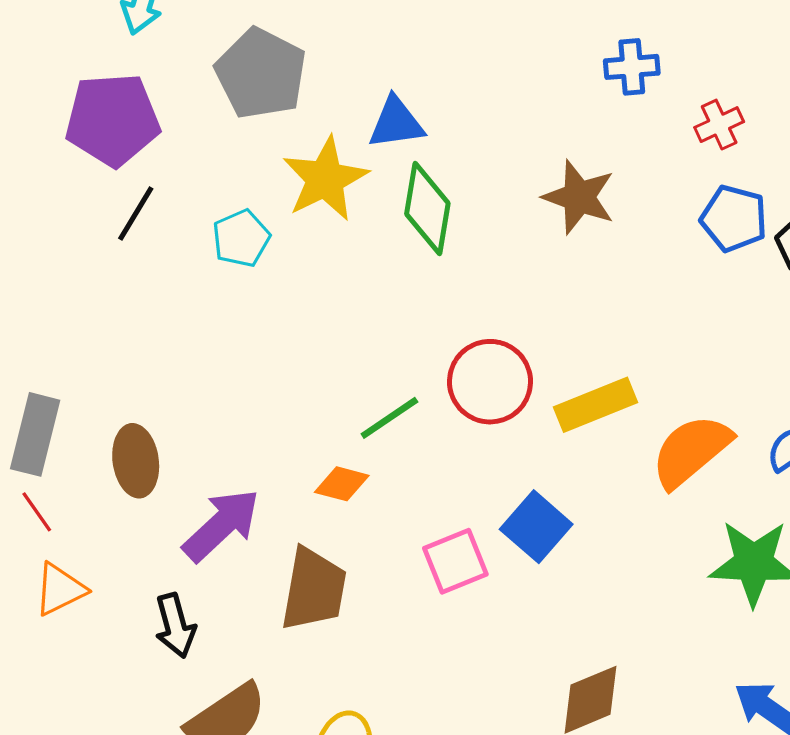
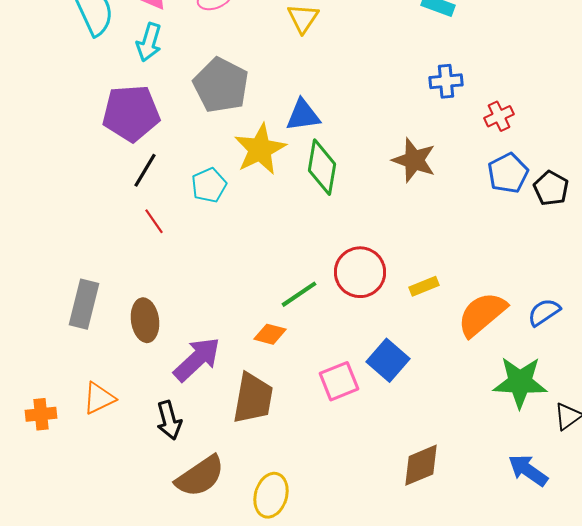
blue pentagon: (734, 219) -> (508, 173), turned 30
yellow rectangle: (595, 405) -> (424, 286), size x0.6
red line: (37, 512) -> (154, 221), moved

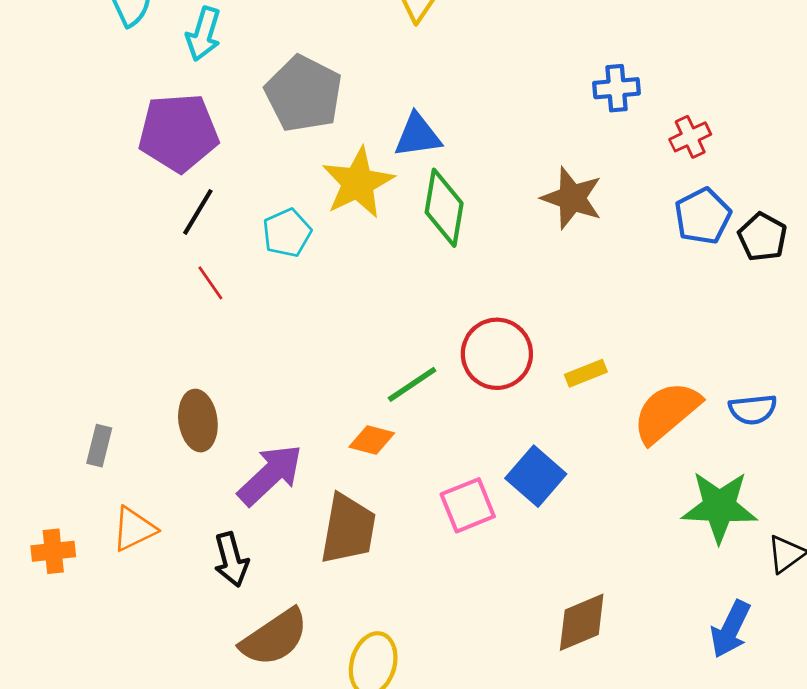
gray rectangle: (84, 304) -> (99, 446), moved, size x0.6
blue semicircle: (544, 312) -> (753, 409), turned -152
blue arrow: (528, 470) -> (731, 629), turned -99

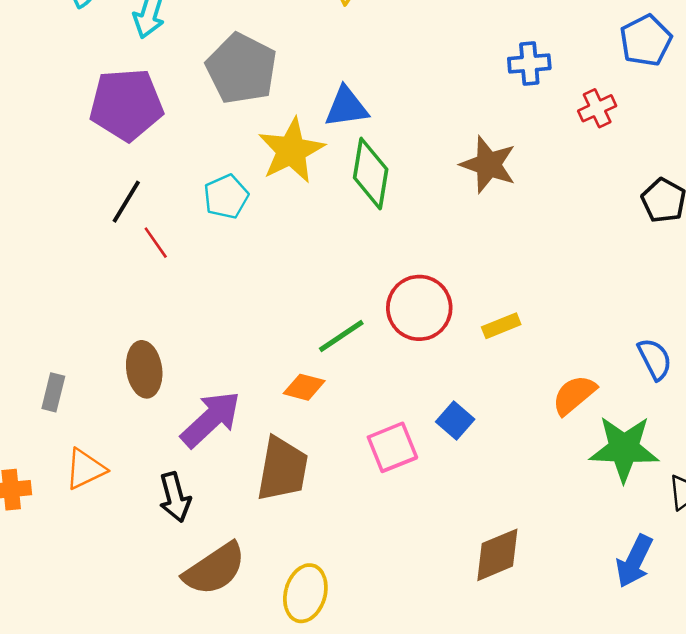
black line: (198, 212) -> (126, 202), moved
blue pentagon: (703, 216) -> (646, 40), moved
blue semicircle: (753, 409) -> (655, 359), turned -111
orange semicircle: (667, 412) -> (574, 395), moved, size x0.7
blue square: (536, 476) -> (455, 420), size x0.7

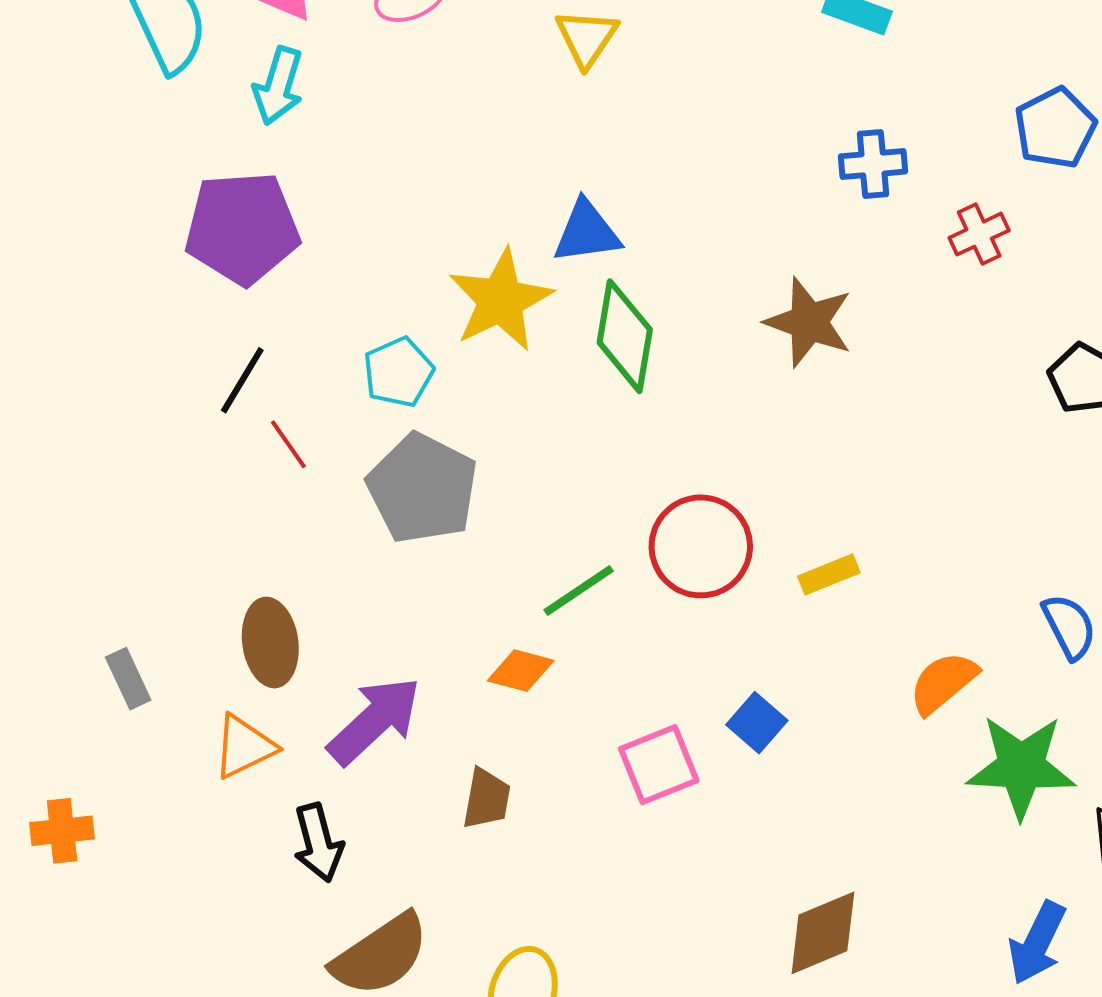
gray pentagon: (241, 69) -> (422, 488), moved
gray rectangle: (53, 392) -> (128, 679), turned -39
orange triangle: (85, 469) -> (244, 747), moved
brown trapezoid: (282, 469) -> (487, 799), size x0.6

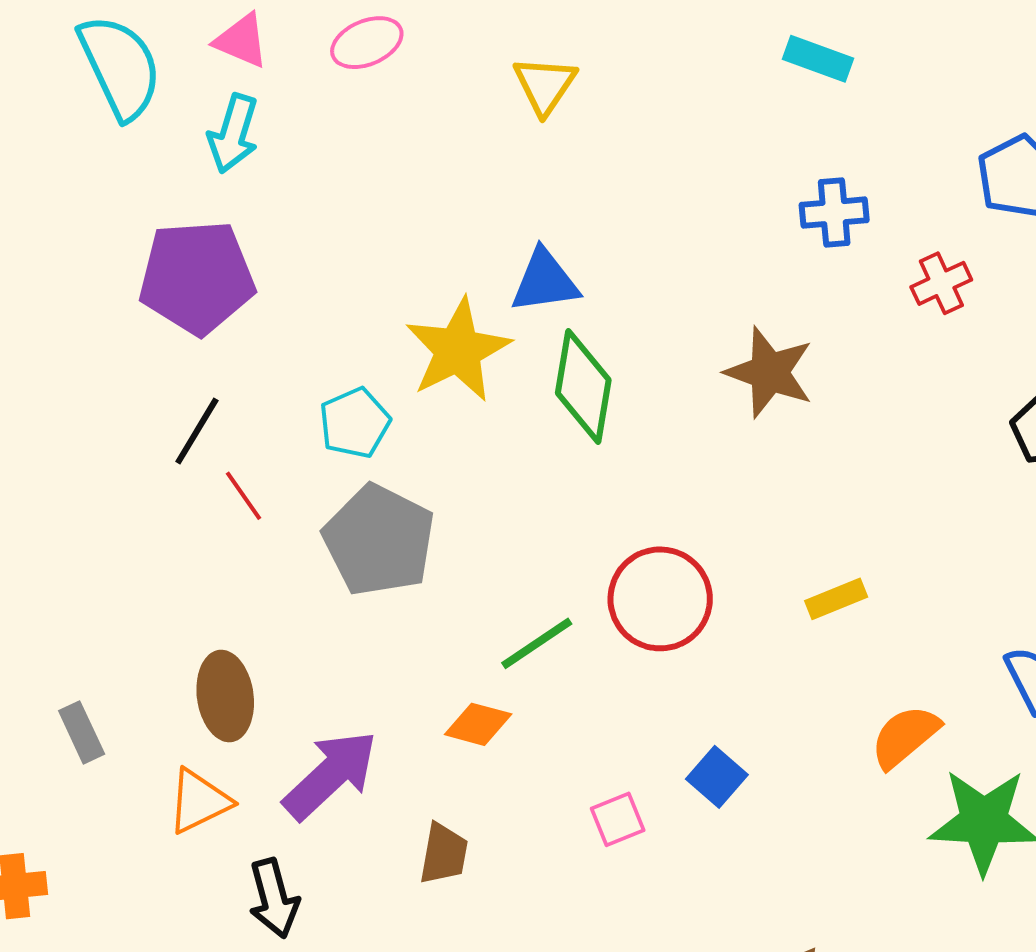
yellow rectangle: (829, 574) -> (836, 599), moved
pink square: (659, 765) -> (618, 819), size x0.7

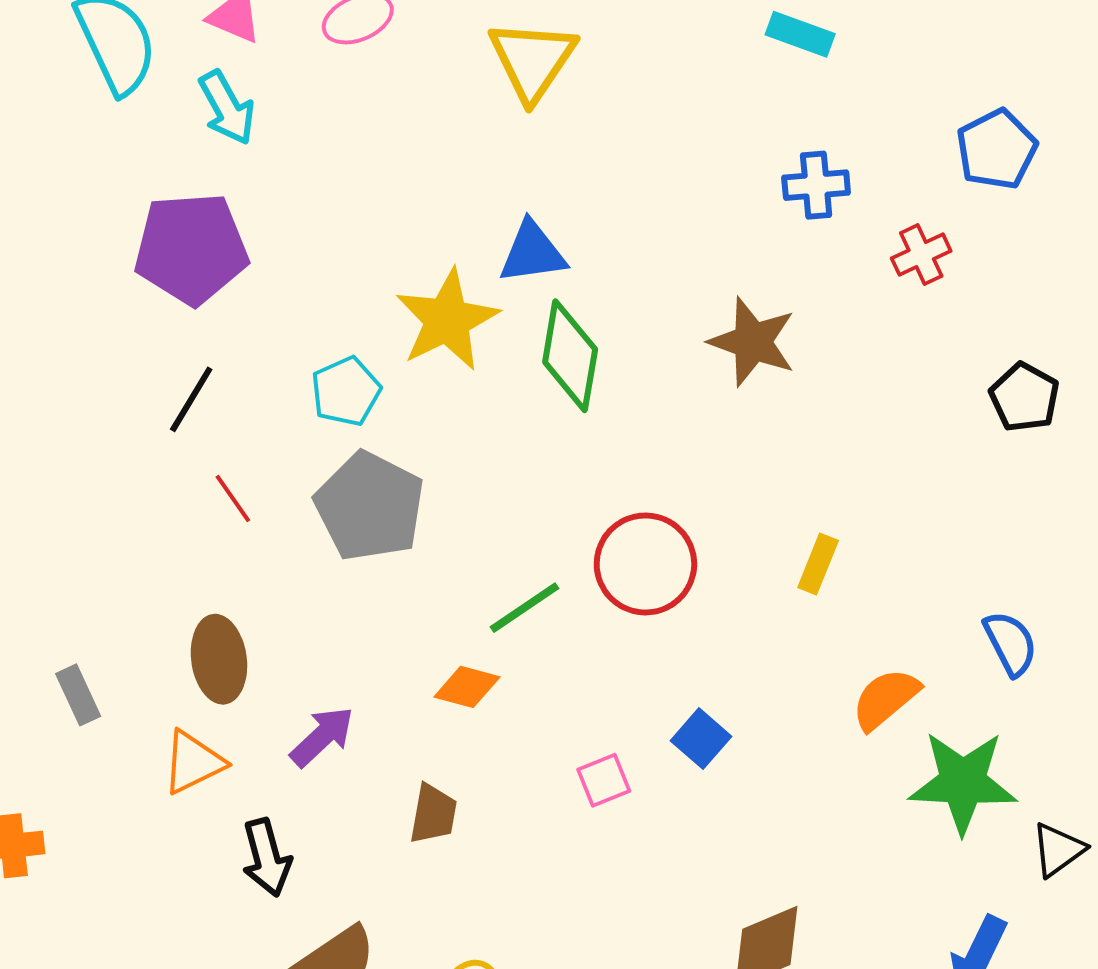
yellow triangle: (545, 85) -> (532, 60), size x1.4
cyan arrow: (233, 134) -> (227, 108), turned -46
red line: (243, 496) -> (233, 499), moved
yellow rectangle: (836, 599) -> (818, 564), turned -46
purple arrow: (330, 775) -> (322, 737), size x0.7

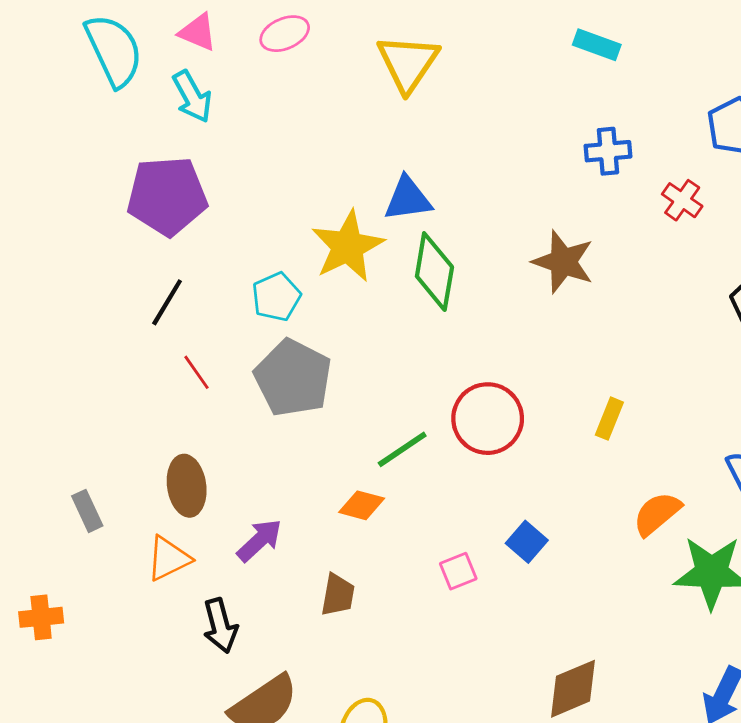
red cross: (921, 255) -> (682, 200), turned -30

